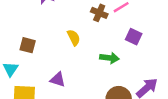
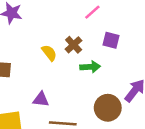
brown cross: (99, 13) -> (74, 45), moved, turned 35

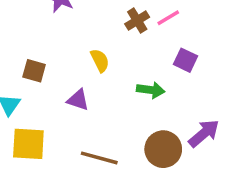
brown cross: (74, 45) -> (137, 21), moved
purple triangle: (41, 99) -> (78, 100), moved

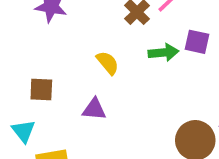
green arrow: (151, 90) -> (163, 52), moved

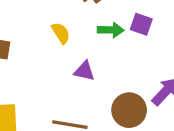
purple triangle: (94, 109) -> (84, 71), moved

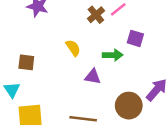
green arrow: (111, 30) -> (113, 55), moved

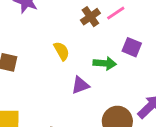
purple triangle: (93, 77) -> (80, 85), turned -36

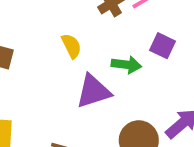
purple triangle: (80, 85) -> (93, 91), size x1.5

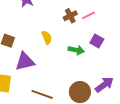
purple triangle: (93, 91) -> (25, 61), moved

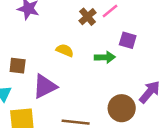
yellow semicircle: (47, 37) -> (65, 50), turned -32

